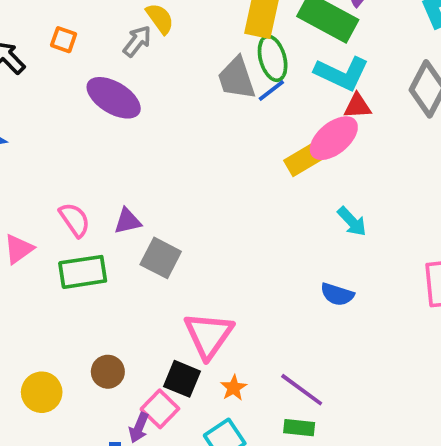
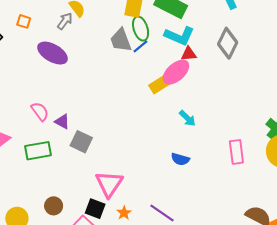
pink semicircle: (75, 220) -> (40, 111), moved
purple triangle: (128, 221) -> (62, 122), turned 42

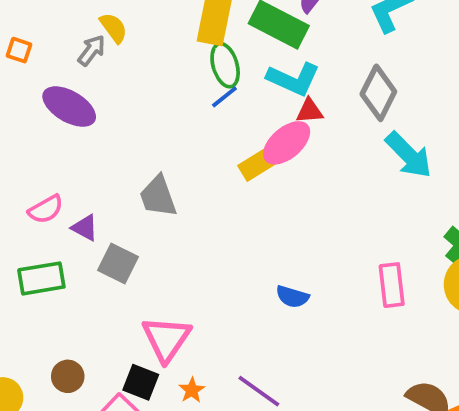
gray trapezoid: (121, 40) -> (158, 196), moved
pink semicircle: (40, 111) -> (46, 209), turned 96
cyan arrow: (187, 118) -> (409, 155), moved, size x1.6

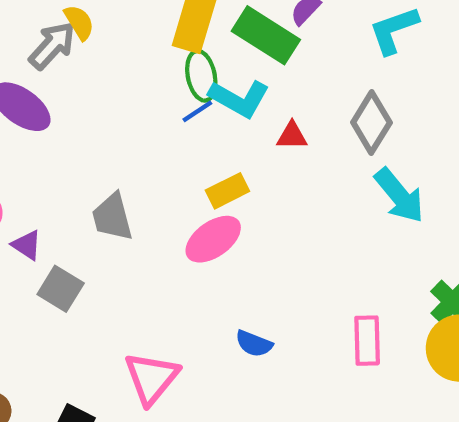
gray arrow: (92, 50) -> (52, 46), size x1.4
cyan L-shape: (293, 79) -> (239, 98), moved
pink ellipse: (287, 143) -> (213, 239), moved
pink triangle: (166, 339) -> (151, 378), moved

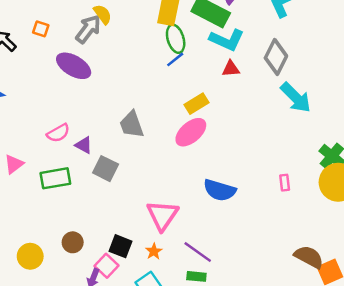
cyan L-shape: (239, 98) -> (227, 40), moved
pink rectangle: (367, 341) -> (285, 183), size x0.6
blue semicircle: (254, 344) -> (220, 190), size x1.5

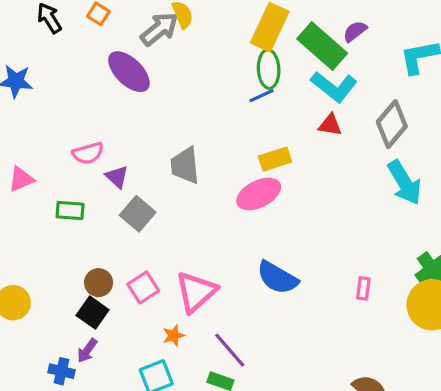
green rectangle: (55, 178) -> (70, 211), size x0.7
brown circle: (73, 242) -> (99, 283), moved
black square: (120, 246) -> (93, 313), moved
pink square: (107, 266) -> (143, 287), moved

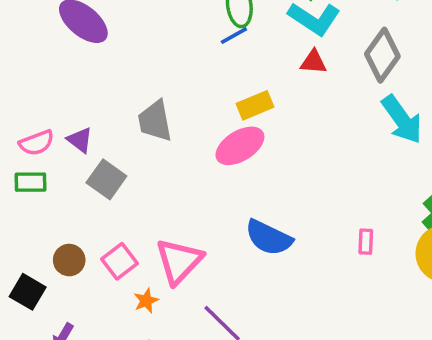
pink semicircle: (88, 153) -> (37, 143), moved
black square: (93, 313) -> (28, 292), moved
orange star: (174, 336) -> (146, 301), moved

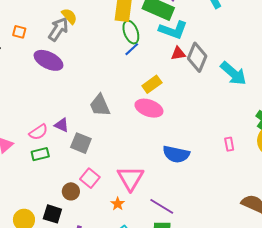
gray diamond: (382, 55) -> (197, 57), moved
pink ellipse: (240, 146) -> (149, 108), turned 64
pink square: (120, 261) -> (90, 178), moved

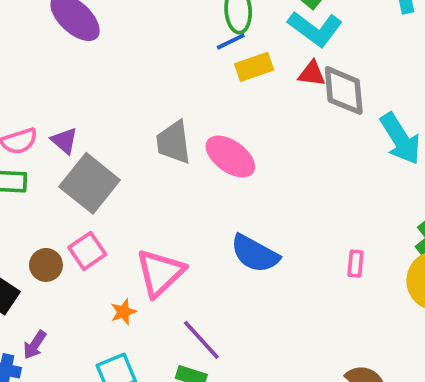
gray diamond: (197, 57) -> (344, 91), turned -44
yellow rectangle: (152, 84) -> (254, 67), moved
gray trapezoid: (100, 105) -> (174, 142), moved
gray square: (81, 143) -> (90, 183), size x1.4

